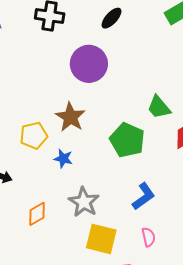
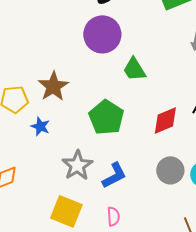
purple circle: (89, 64) -> (102, 34), moved
green trapezoid: (159, 107) -> (134, 69), moved
gray star: (84, 202) -> (77, 165), moved

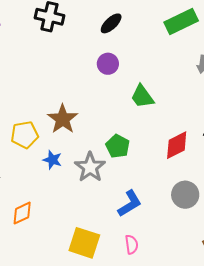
purple circle: (102, 34) -> (108, 64), size x0.6
green pentagon: (106, 117) -> (118, 146), size x0.7
gray star: (77, 165) -> (90, 167), moved

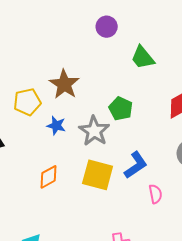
orange diamond: (22, 213) -> (48, 177), moved
yellow square: (84, 243) -> (98, 175), moved
pink semicircle: (132, 245) -> (155, 194), moved

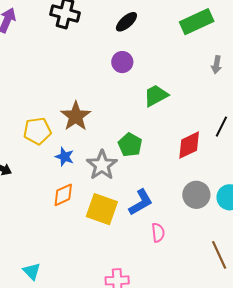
green trapezoid: (143, 57) -> (156, 96), turned 96
orange diamond: (48, 177) -> (63, 195), moved

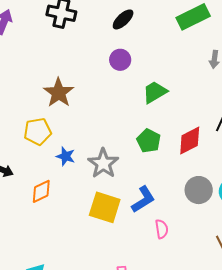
brown star: (76, 116) -> (59, 93), moved
green pentagon: (130, 145) -> (149, 141), moved
orange diamond: (63, 195) -> (41, 191), moved

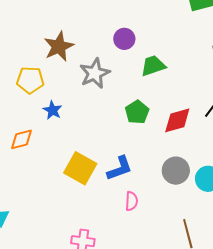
purple circle: (120, 60) -> (124, 39), moved
gray star: (103, 163) -> (95, 73), moved

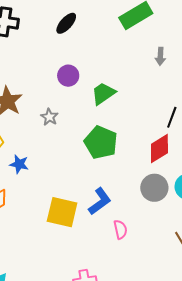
gray star: (95, 73) -> (49, 117), size x0.6
green pentagon: (137, 112) -> (101, 142), size x1.4
red diamond: (177, 120) -> (159, 149), moved

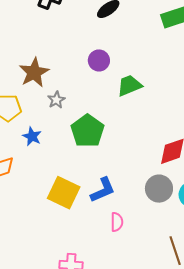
gray star: (49, 117) -> (56, 100), moved
green pentagon: (101, 142) -> (87, 131), moved

